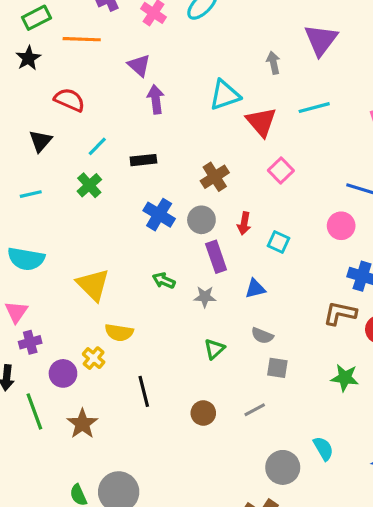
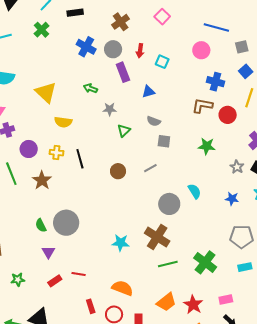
gray star: (205, 297) -> (110, 109), moved
yellow cross: (94, 358) -> (56, 153), moved, turned -32

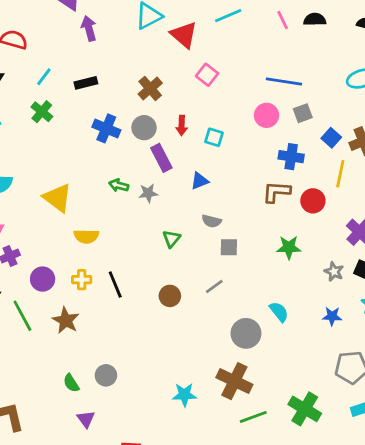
gray square: (242, 47) -> (303, 113), moved
gray star: (110, 109) -> (148, 193), moved
gray circle: (66, 223) -> (106, 375), size x0.6

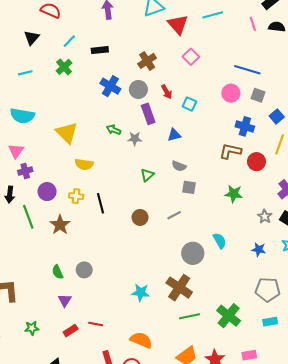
gray square: (303, 113) -> (258, 95), turned 32
red arrow: (182, 125) -> (167, 92), turned -40

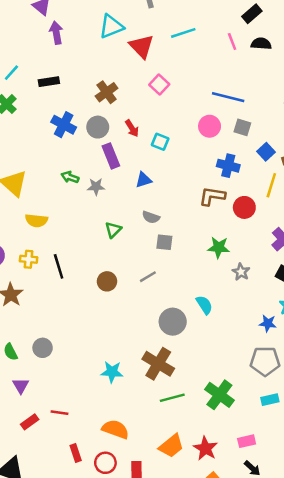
gray star: (265, 216) -> (241, 272), moved
blue star: (259, 250) -> (268, 323), moved

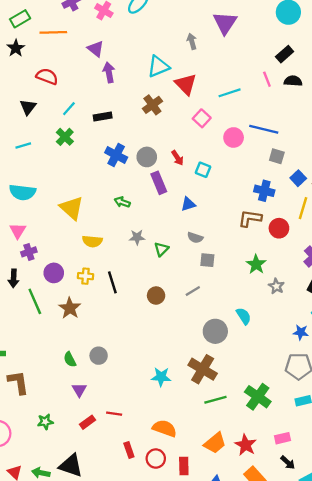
cyan line: (183, 33) -> (230, 93), moved
brown cross: (107, 92) -> (152, 105), moved
pink circle: (210, 126) -> (234, 137), moved
gray star: (96, 187) -> (137, 237), moved
green star: (219, 247) -> (256, 264), turned 30

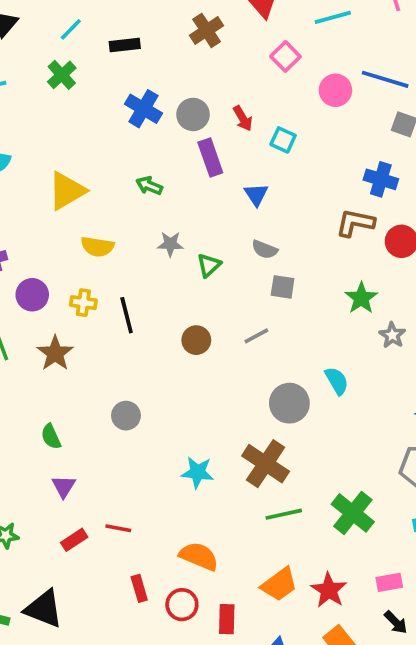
blue triangle: (188, 204) -> (256, 194), turned -49
yellow triangle: (72, 208) -> (67, 191), turned 45
gray circle: (99, 356) -> (126, 416), moved

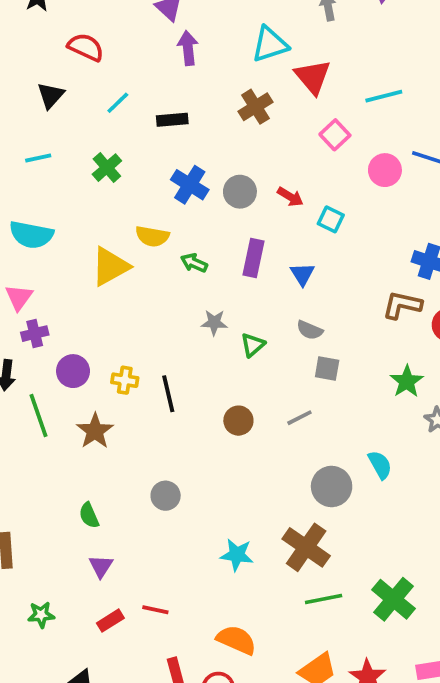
green cross: (62, 75) -> (107, 168), moved
red arrow: (243, 118) -> (290, 197), turned -30
purple rectangle: (210, 157) -> (253, 258), moved, turned 30
yellow semicircle: (97, 247) -> (152, 236), moved

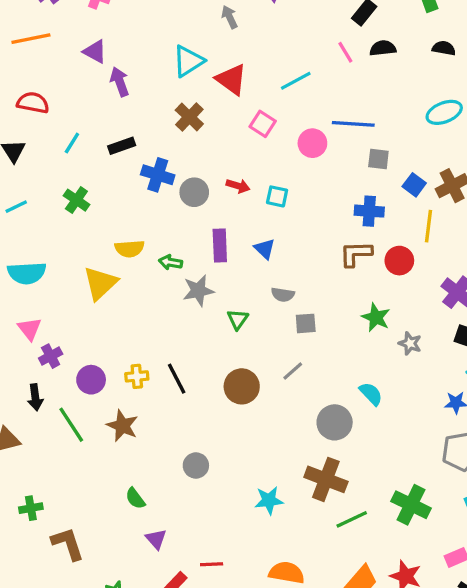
blue cross: (190, 185) -> (158, 175), moved
gray star: (214, 323) -> (198, 291), moved, size x1.4
brown circle: (238, 421) -> (242, 386), size x1.4

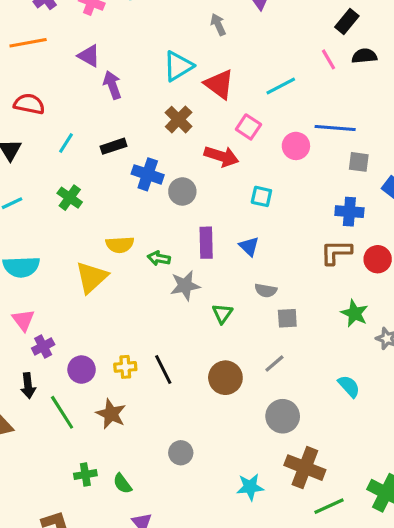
red arrow: (238, 186) -> (221, 156), moved, size x1.5
gray circle: (335, 422) -> (283, 416), moved
green cross: (31, 508) -> (85, 475), moved

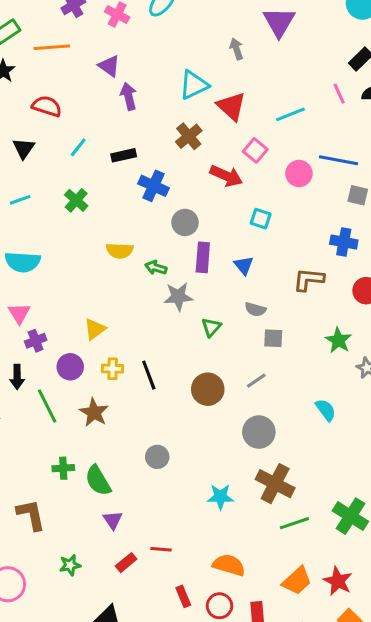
gray circle: (182, 191) -> (185, 222), moved
brown L-shape: (336, 252) -> (309, 280), moved
yellow triangle: (92, 277) -> (95, 329), moved, size x0.7
green semicircle: (122, 484) -> (98, 481), size x1.5

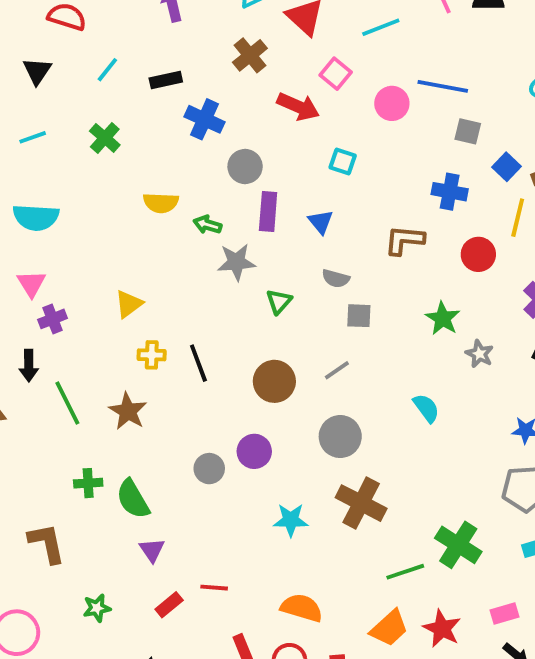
purple circle: (70, 367) -> (254, 451), moved
green line: (294, 523) -> (405, 572), moved

